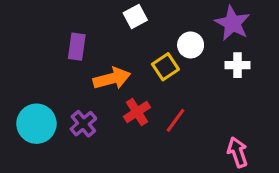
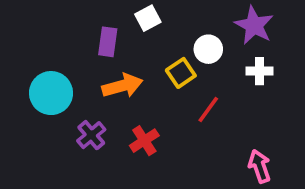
purple rectangle: (77, 47) -> (108, 42), moved
red cross: (137, 112) -> (144, 141), moved
red line: (176, 120) -> (208, 109), moved
cyan circle: (36, 124) -> (51, 93), moved

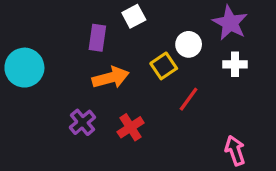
cyan circle: (51, 93) -> (24, 68), moved

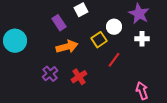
purple rectangle: (97, 38) -> (59, 23), turned -42

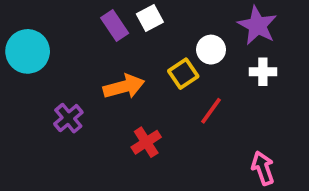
purple rectangle: (59, 23) -> (115, 25), moved
cyan circle: (15, 41) -> (28, 51), moved
purple cross: (50, 74) -> (68, 118), moved

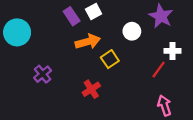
white cross: (263, 72) -> (172, 51), moved
yellow square: (183, 74) -> (110, 59), moved
orange arrow: (124, 87) -> (88, 42), moved
red line: (211, 111) -> (159, 70), moved

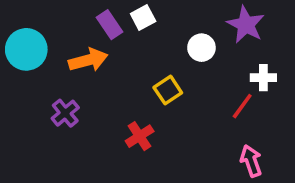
orange arrow: (88, 42) -> (88, 60), moved

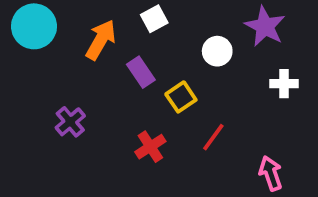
purple rectangle: (109, 25) -> (141, 72), moved
cyan circle: (26, 49) -> (34, 26), moved
orange arrow: (88, 60) -> (101, 40), moved, turned -45
red line: (242, 106) -> (213, 137), moved

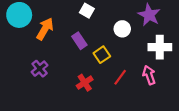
white square: (154, 19) -> (87, 11), turned -32
orange arrow: (101, 40) -> (45, 29), moved
white cross: (284, 84) -> (160, 47), size x1.5
pink arrow: (271, 173) -> (149, 75), moved

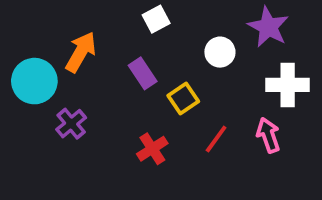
white square: (87, 11) -> (156, 19), turned 32
cyan circle: (19, 15) -> (34, 81), moved

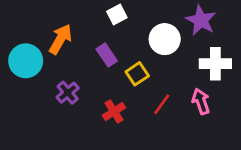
white circle: (220, 52) -> (165, 39), size x1.4
purple cross: (71, 124) -> (68, 93), moved

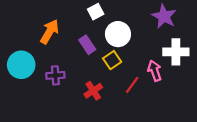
white circle: (165, 39) -> (118, 34), moved
cyan circle: (26, 61) -> (21, 65), moved
purple cross: (68, 93) -> (55, 75), turned 36
pink arrow: (201, 101) -> (155, 71), moved

